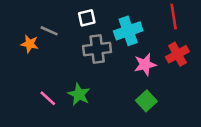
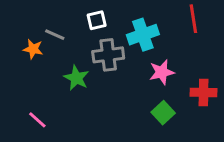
red cross: (177, 54) -> (204, 92), moved, turned 30
green star: (79, 94) -> (76, 78), moved
pink line: (48, 98) -> (37, 120), moved

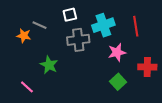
red line: (193, 19) -> (136, 26), moved
green star: (76, 78) -> (49, 65), moved

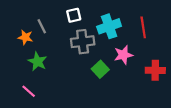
gray line: (39, 25) -> (42, 26), turned 40
green star: (49, 65) -> (37, 62), moved
green square: (118, 82) -> (100, 69), moved

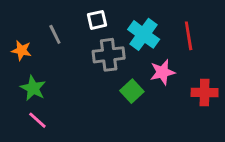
cyan cross: (109, 26) -> (144, 34), turned -35
orange star: (25, 37) -> (21, 50), moved
green star: (37, 62) -> (33, 88), moved

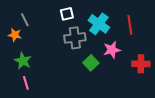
gray line: (55, 34) -> (25, 20), moved
pink line: (37, 120) -> (26, 83), turned 32

